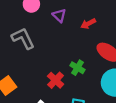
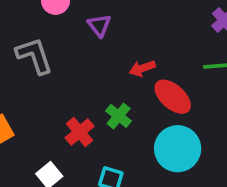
red arrow: (88, 24) -> (142, 68), moved

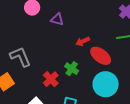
purple triangle: (99, 25) -> (57, 19), turned -32
gray L-shape: (34, 56) -> (20, 57), moved

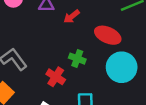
red arrow: (83, 41) -> (72, 17), moved

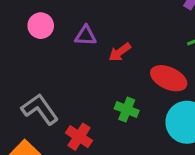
red cross: (56, 77) -> (79, 137), moved

